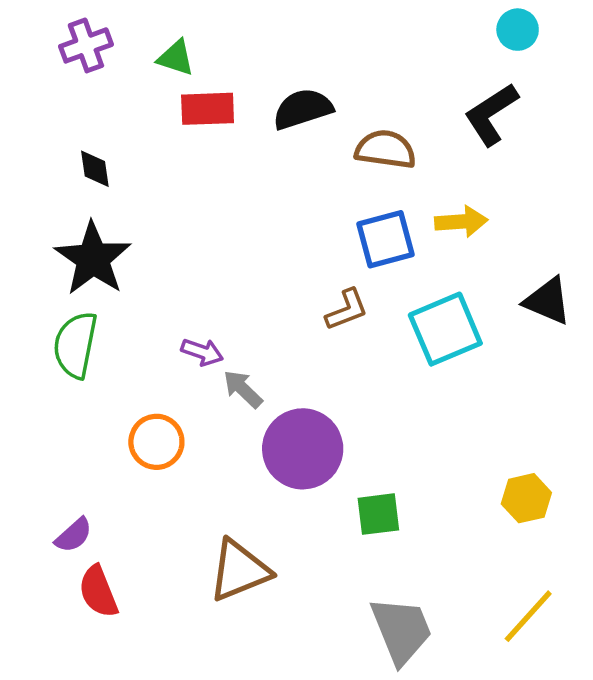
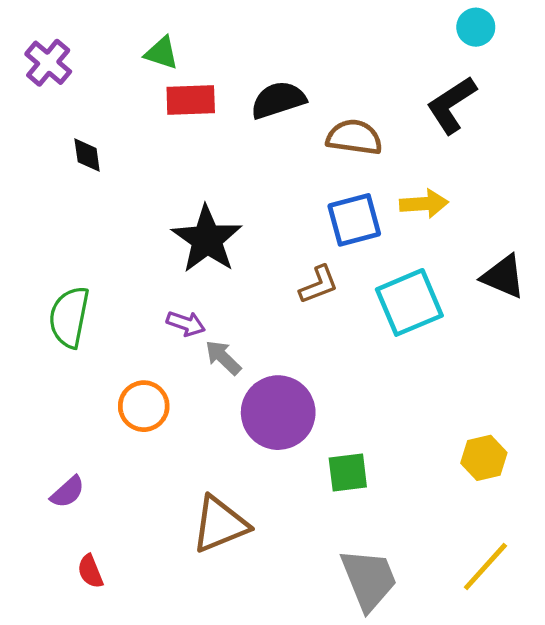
purple cross: (86, 45) -> (48, 63), moved, turned -30
black star: (93, 259) -> (207, 239), moved
red semicircle: (98, 592) -> (90, 571), moved, size x0.7

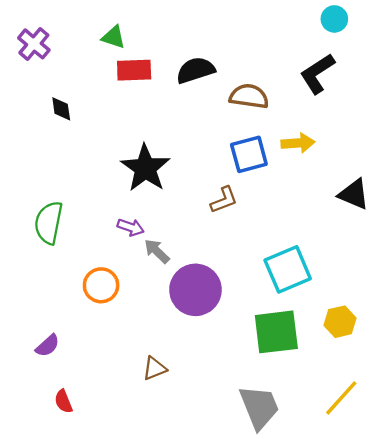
cyan square: (409, 302) -> (288, 269), moved
green square: (348, 473) -> (276, 332), moved, size x1.6
brown triangle: (220, 524) -> (155, 368), size x0.6

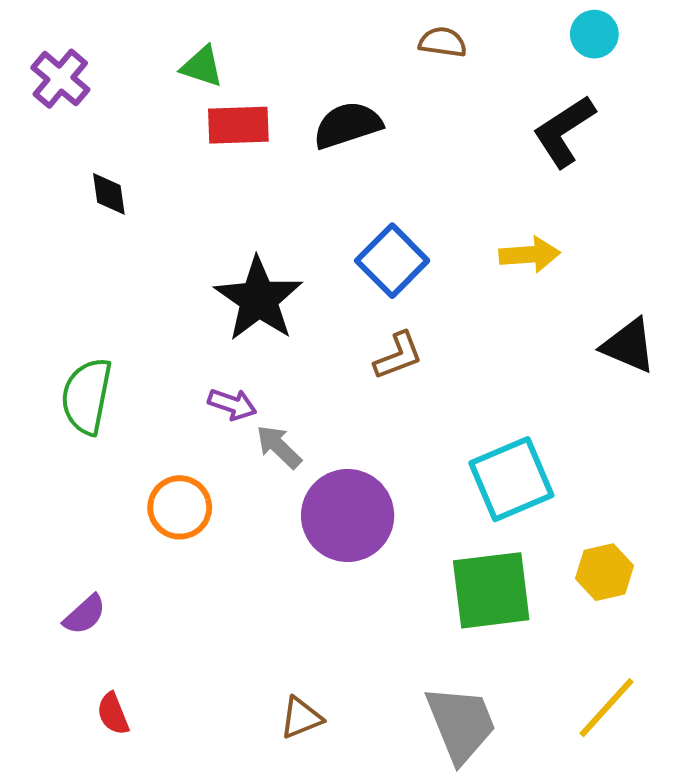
brown semicircle: (249, 96) -> (443, 42), moved, size x0.7
blue square: (249, 154) -> (392, 261), moved, turned -30
brown triangle: (155, 368) -> (301, 718), moved

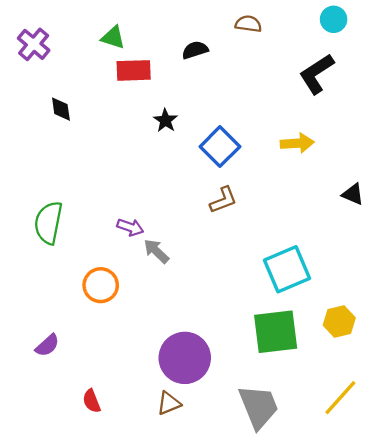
black semicircle: (348, 125) -> (195, 50), moved, size x0.7
black star: (259, 299) -> (165, 120), moved, size x0.5
black triangle: (629, 346) -> (353, 194), size x0.7
purple circle: (348, 516) -> (185, 358), moved
red semicircle: (113, 714) -> (92, 401), moved

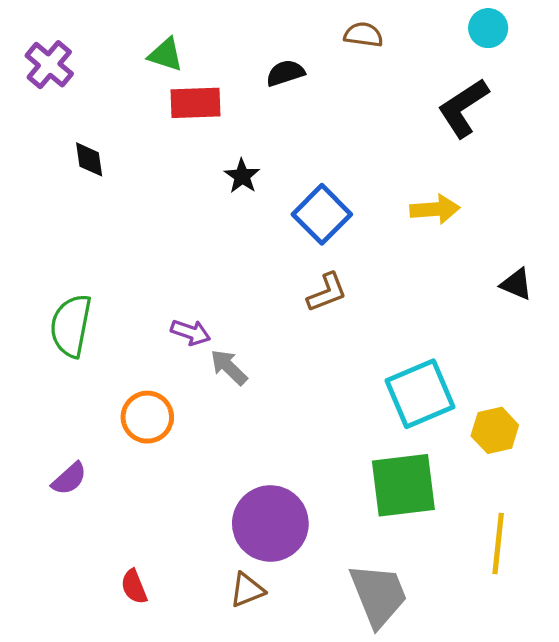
yellow hexagon: (339, 322) -> (495, 430), moved
purple semicircle: (47, 345) -> (69, 479), moved
yellow line: (340, 398) -> (498, 543), moved, turned -36

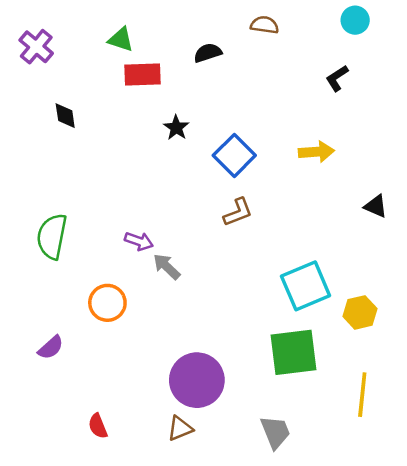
black L-shape: (463, 108) -> (337, 78), size x0.6
gray trapezoid: (378, 595) -> (275, 432), size x0.7

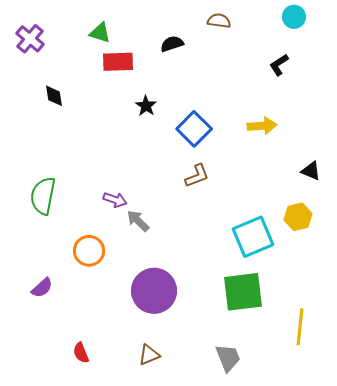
yellow hexagon: (360, 312) -> (298, 217), moved
purple circle: (197, 380) -> (154, 291), moved

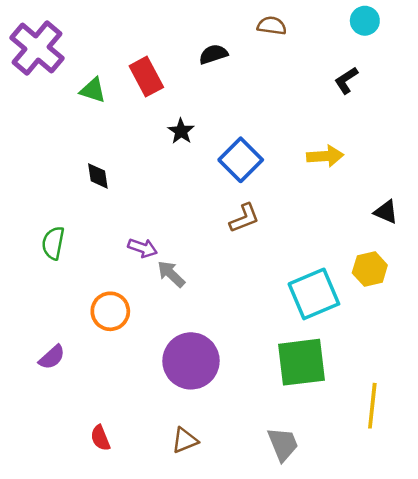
green triangle: (100, 33) -> (93, 90), moved
purple cross: (30, 39) -> (37, 48), size x1.5
red rectangle: (118, 62) -> (146, 77), turned 64
black diamond: (54, 96) -> (98, 176), moved
green semicircle: (43, 196) -> (53, 243), size x0.7

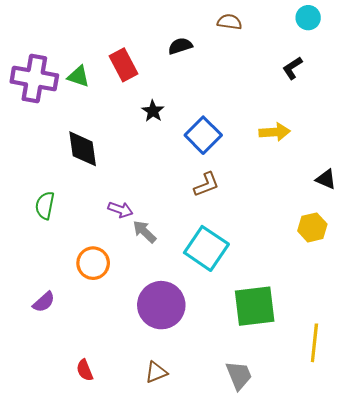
purple cross: (37, 48) -> (34, 79), moved, turned -30
black diamond: (98, 176) -> (83, 149), size x1.6
cyan square: (314, 294) -> (206, 248), moved, turned -33

